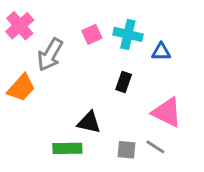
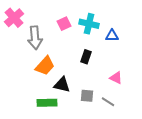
gray arrow: (50, 55) -> (35, 38), turned -35
orange trapezoid: (21, 88) -> (45, 66), moved
pink triangle: (167, 112) -> (116, 78), size x0.6
gray square: (127, 150) -> (87, 96), moved

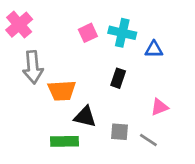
gray arrow: (35, 38) -> (33, 67), moved
orange trapezoid: (45, 66) -> (62, 91), turned 45
pink triangle: (116, 78) -> (159, 107), turned -48

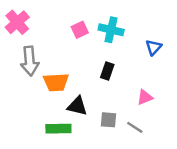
blue triangle: (154, 49) -> (154, 47), moved, turned -48

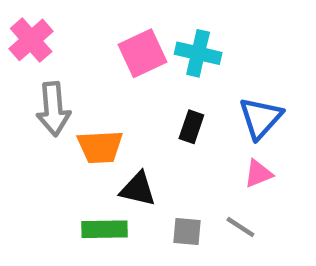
pink square: (80, 30) -> (142, 53), size x1.5
blue triangle: (154, 47) -> (260, 118), moved, size x1.5
gray square: (109, 120) -> (187, 232), moved

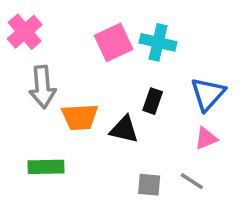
black triangle: (138, 189) -> (124, 130), moved
green rectangle: (105, 229) -> (46, 167), moved

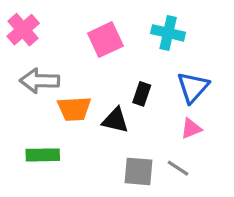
cyan cross: (158, 42) -> (168, 33), moved
gray arrow: (42, 87) -> (40, 81), turned 96
gray square: (149, 185) -> (138, 171), size x1.4

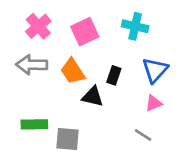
pink cross: (23, 30) -> (38, 26), moved
orange trapezoid: (74, 109) -> (73, 71), moved, turned 60
gray square: (138, 171) -> (67, 139), moved

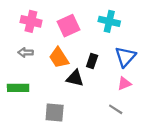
pink cross: (38, 26) -> (31, 21), turned -36
gray arrow: (32, 65) -> (26, 52), size x0.6
green rectangle: (34, 124) -> (18, 88), moved

